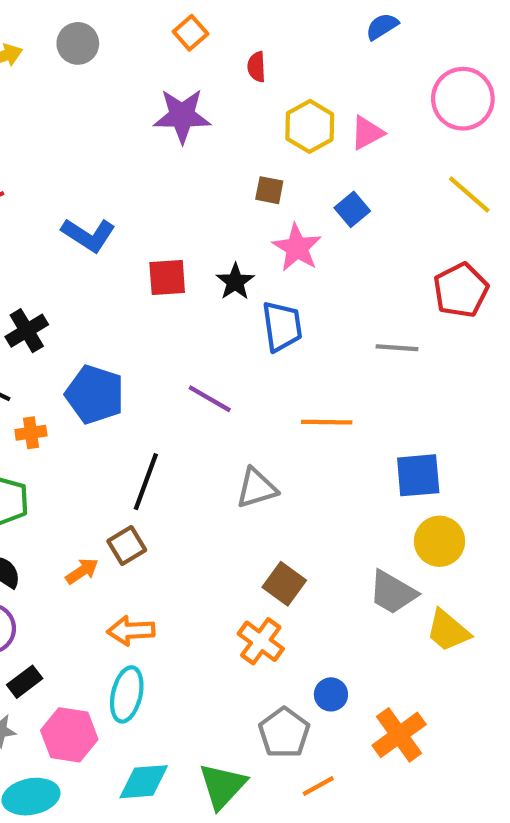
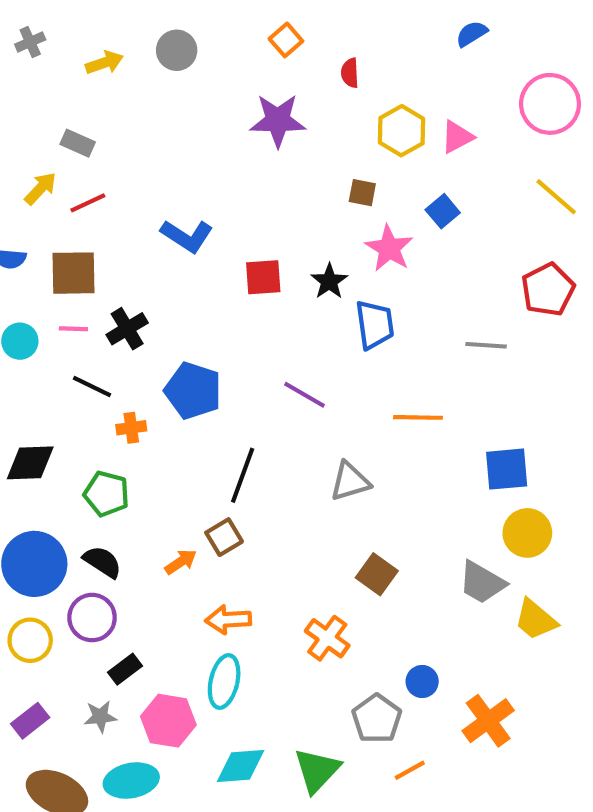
orange cross: (261, 641) -> (327, 638), moved

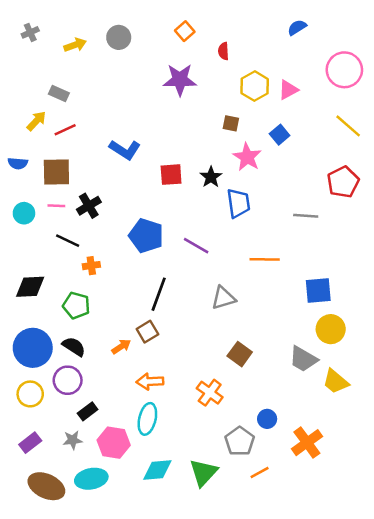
blue pentagon: (193, 391) -> (146, 236), moved

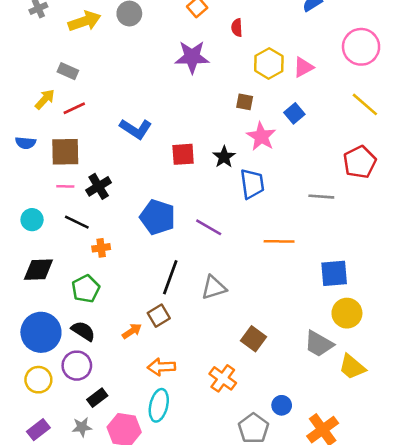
yellow arrow: (75, 45) -> (84, 21), size x1.4
cyan circle: (24, 213) -> (32, 220), moved
gray triangle: (223, 298) -> (214, 288), moved
green pentagon: (76, 305) -> (86, 289), turned 30

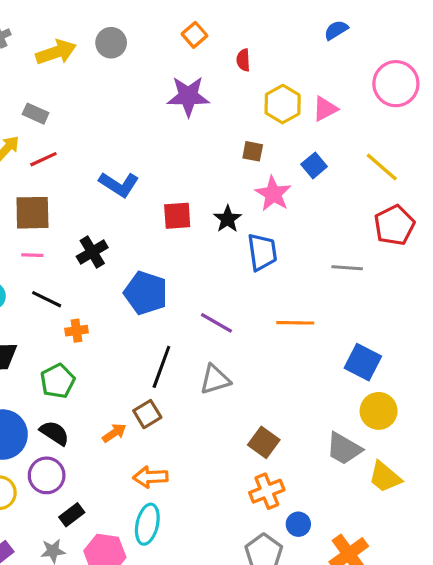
yellow line: (365, 104) -> (382, 167), moved
black cross: (99, 186) -> (92, 252), moved
purple line: (209, 227) -> (217, 323), moved
blue square: (334, 273) -> (363, 362), turned 32
orange cross: (223, 378) -> (267, 491), moved, turned 32

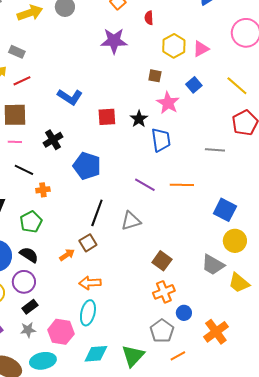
purple line: (217, 323) -> (145, 185), moved
black rectangle: (72, 515) -> (30, 307), moved

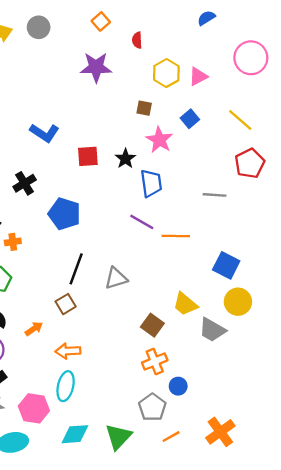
purple line: (145, 185) -> (142, 222), moved
orange arrow: (67, 255) -> (34, 329), moved
yellow trapezoid: (239, 283) -> (185, 304), moved
orange cross: (216, 332) -> (220, 432), moved

